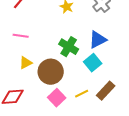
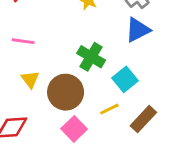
blue triangle: (98, 40) -> (138, 30), moved
yellow triangle: (26, 63) -> (30, 79), turned -40
yellow line: (82, 94) -> (109, 109), moved

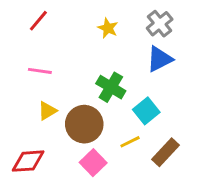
yellow triangle: (30, 79) -> (47, 111), turned 36

